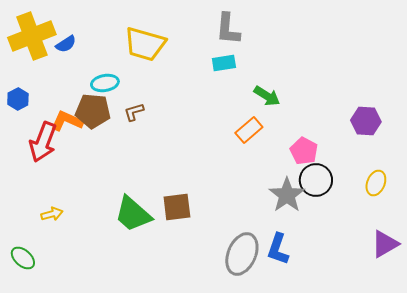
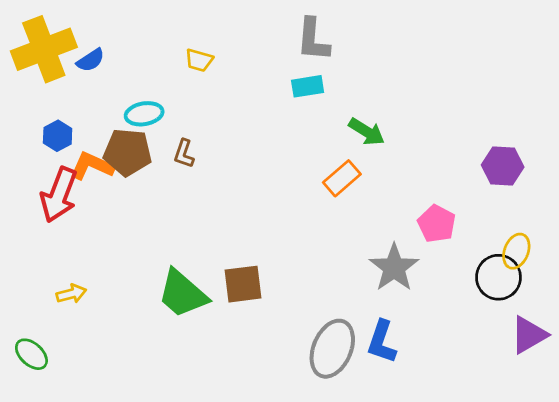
yellow trapezoid: (145, 44) -> (199, 60), size x0.5
blue hexagon: (18, 99) -> (58, 136), moved
brown L-shape: (134, 112) -> (184, 154), turned -55
pink pentagon: (304, 151) -> (437, 224), moved
black circle: (316, 180) -> (498, 277), moved

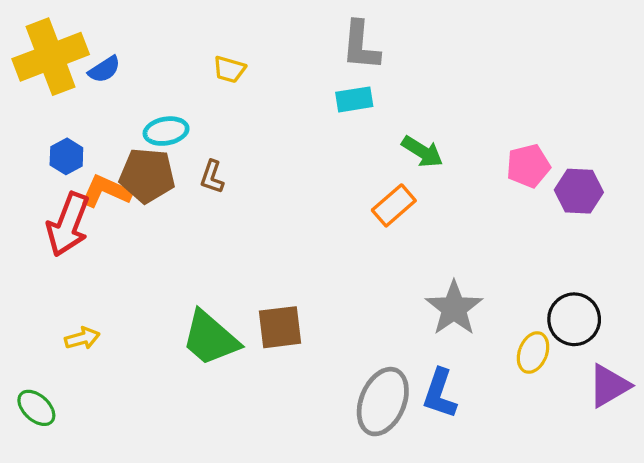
pink pentagon: (437, 224) -> (528, 166), moved, turned 30
yellow ellipse: (516, 251) -> (533, 353), moved

